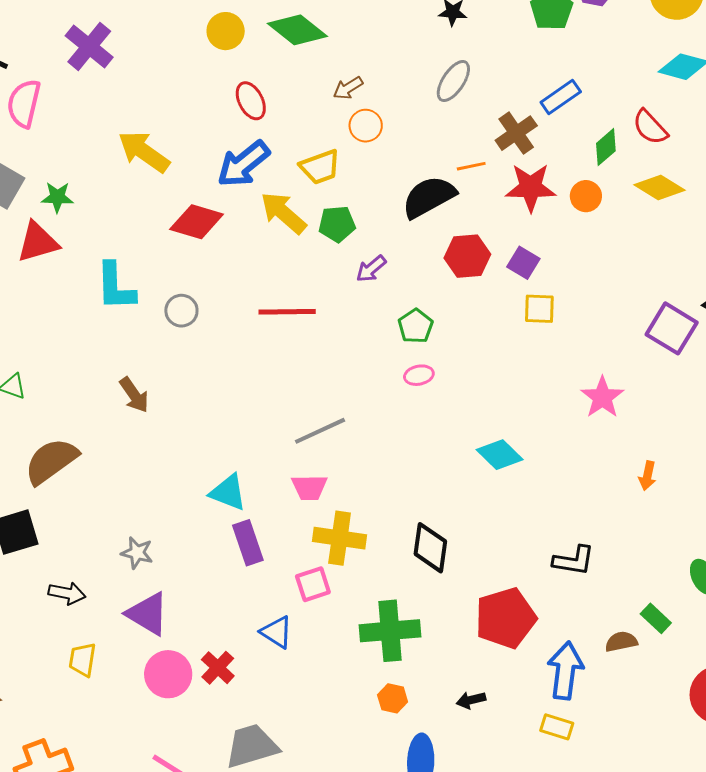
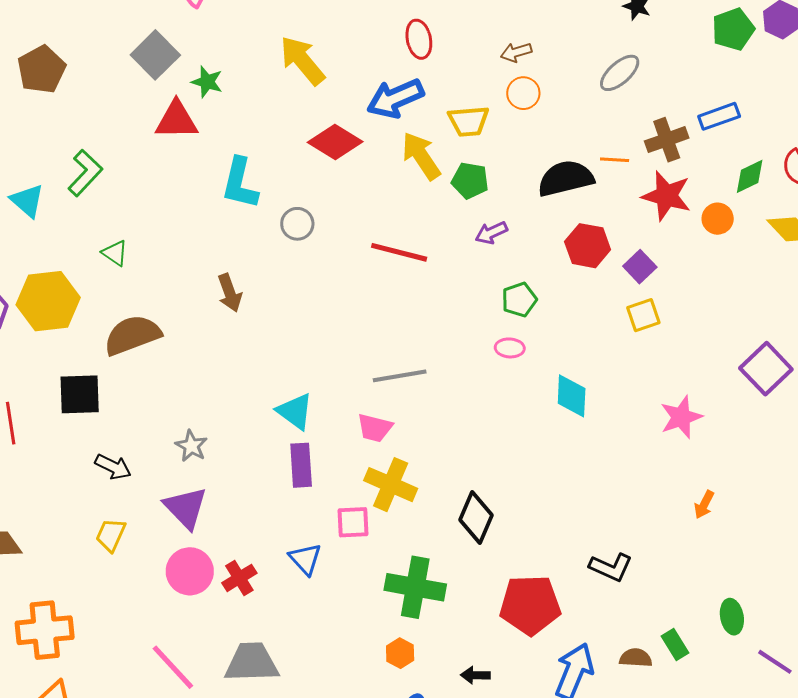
yellow square: (539, 309) -> (643, 315), turned -36
cyan diamond: (500, 455) -> (572, 396), moved, turned 33

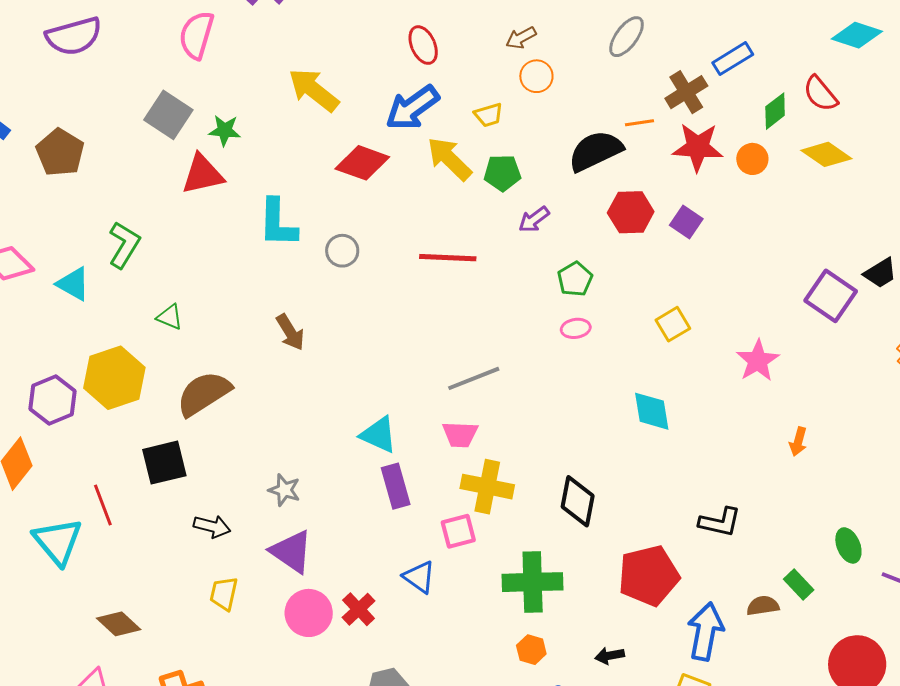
yellow trapezoid: (469, 121) -> (489, 115), size x0.7
yellow square: (643, 315) -> (673, 324), moved
cyan diamond: (572, 396) -> (652, 411), moved

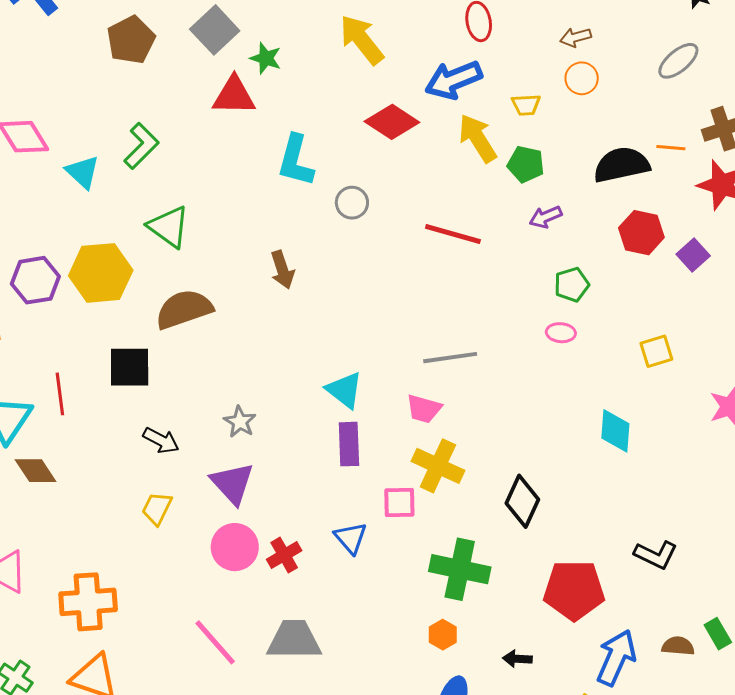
brown pentagon: (60, 152) -> (131, 40), moved
green triangle: (170, 317) -> (169, 227), size x1.6
brown diamond: (119, 624) -> (35, 471), moved

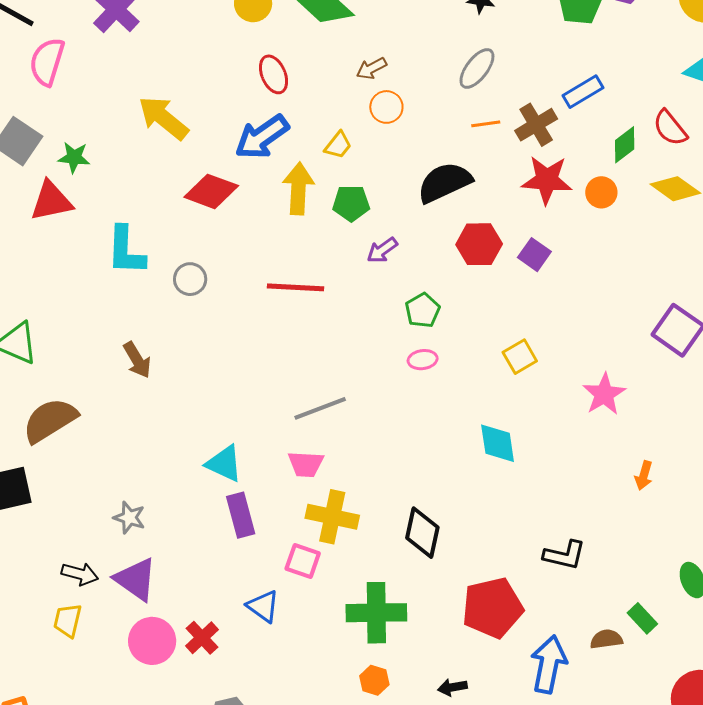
yellow trapezoid: (526, 105) -> (338, 145), turned -36
yellow arrow: (478, 138) -> (298, 188), turned 48
orange line: (671, 148) -> (486, 124), moved
black arrow: (161, 440) -> (80, 574), moved
pink square: (399, 502) -> (303, 561), turned 33

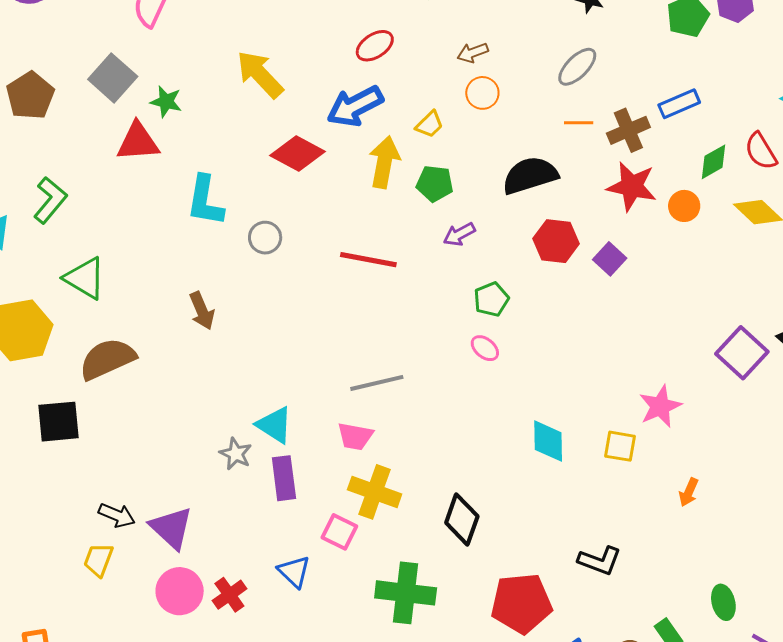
red ellipse: (274, 74) -> (375, 46), turned 72
yellow square: (520, 357) -> (620, 446), moved, turned 32
pink ellipse: (423, 360) -> (485, 348), turned 40
gray star: (129, 518) -> (236, 454), moved

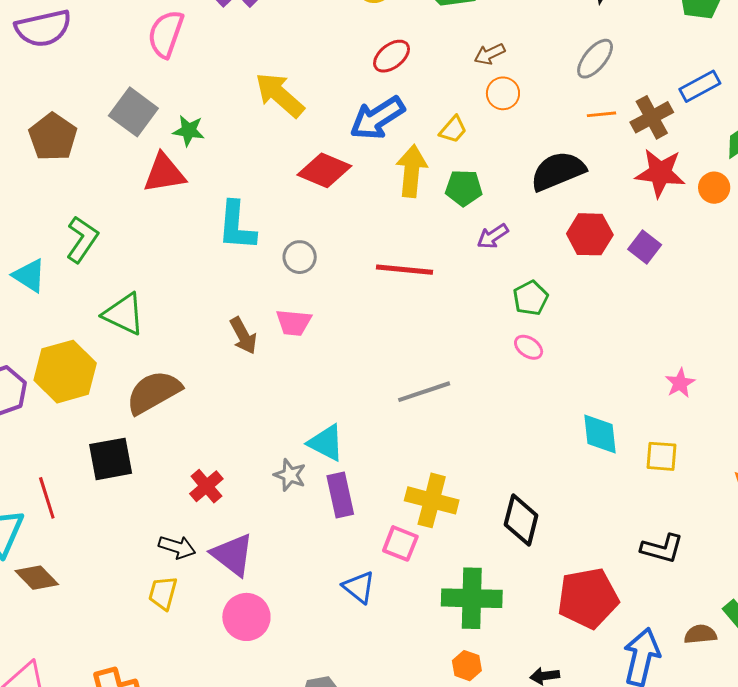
pink star: (660, 406) -> (680, 383), moved, size x0.7
pink trapezoid: (355, 436) -> (294, 323), moved
yellow square: (620, 446) -> (661, 456), moved
red cross: (229, 595) -> (206, 486), moved

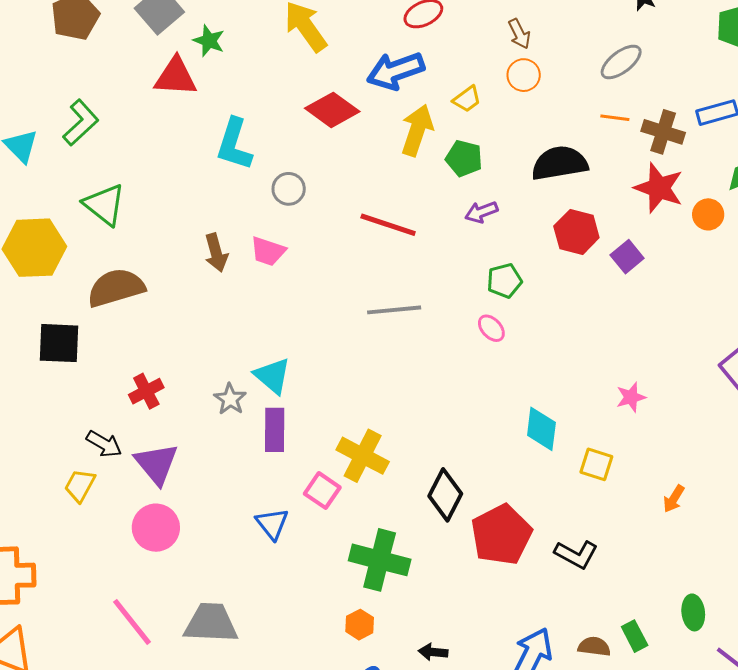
brown arrow: (490, 54) -> (519, 34), turned -104
brown cross: (652, 117) -> (663, 132), turned 33
gray line: (424, 392) -> (394, 310), moved
red pentagon: (588, 598) -> (501, 535), moved, turned -30

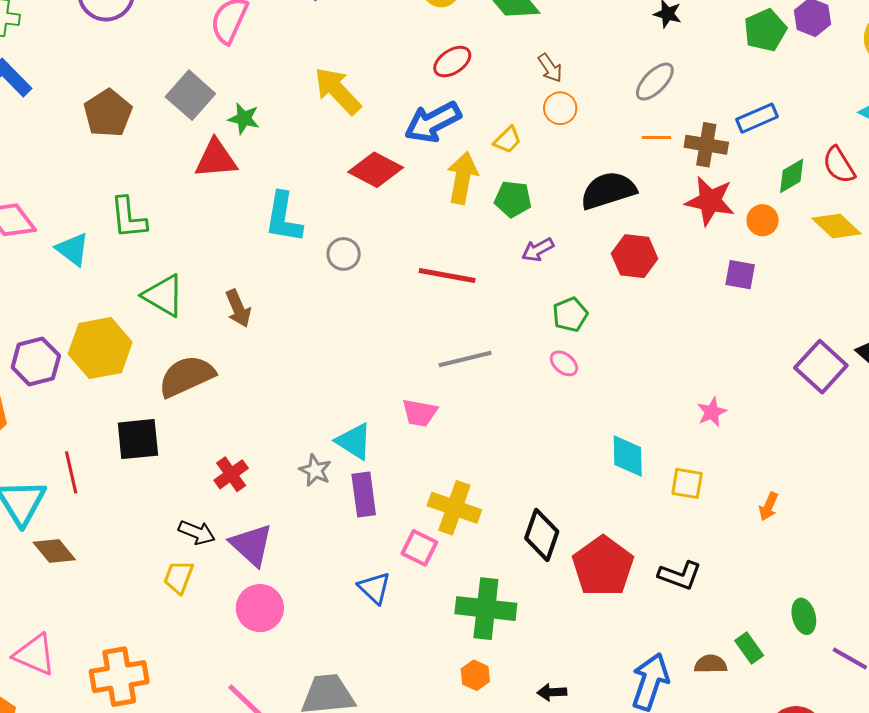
green L-shape: (81, 123) -> (128, 218), turned 135
pink trapezoid: (268, 251) -> (420, 413), moved
brown arrow: (216, 253) -> (238, 308), moved
purple square: (627, 257) -> (740, 275), moved, turned -32

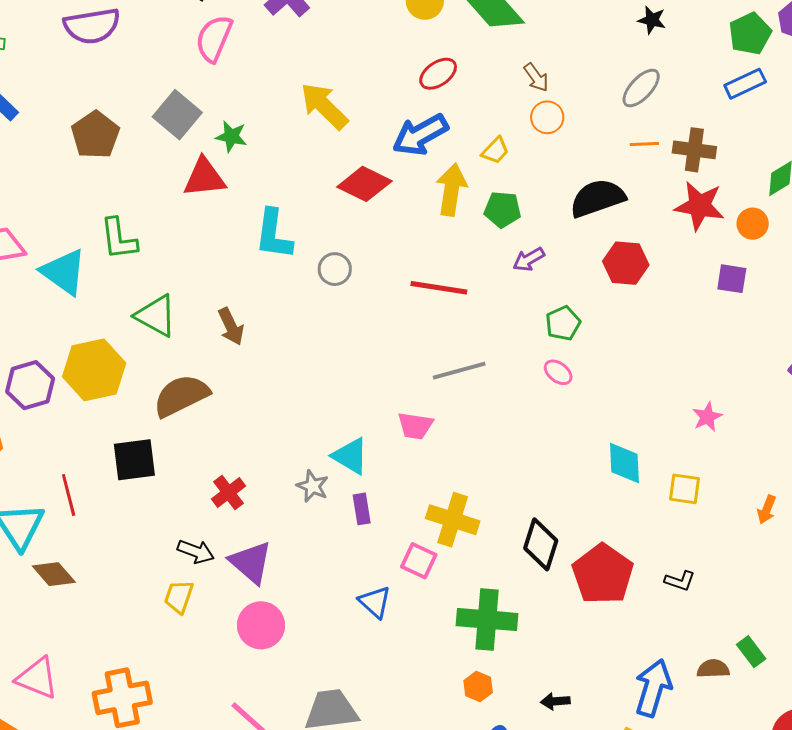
blue rectangle: (757, 118) -> (745, 84), moved
cyan triangle: (73, 249) -> (64, 272), size x1.4
purple rectangle: (364, 495) -> (362, 509), size x0.7
black L-shape: (680, 575) -> (680, 581), size x0.7

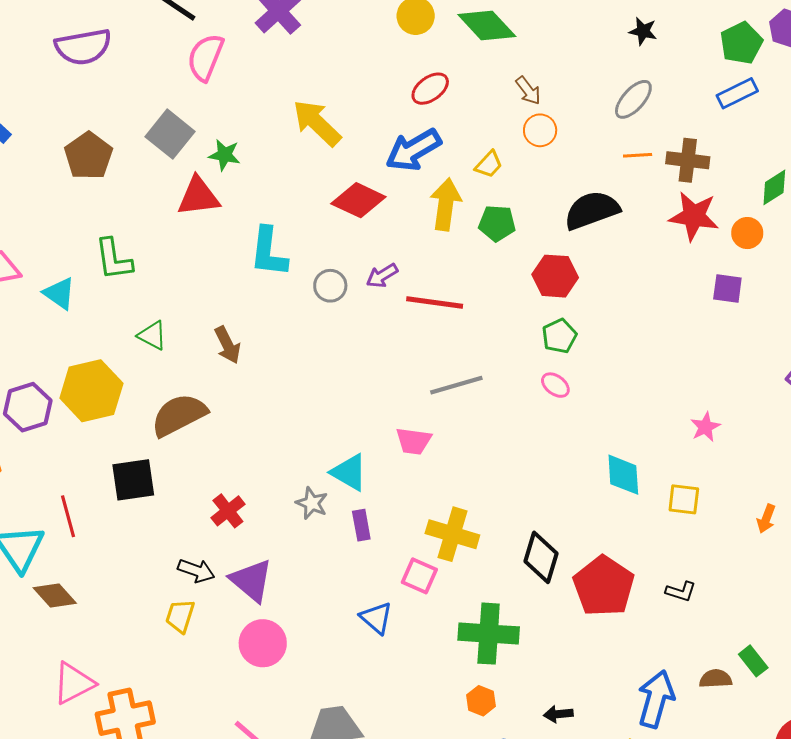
purple arrow: (529, 259) -> (382, 276), moved
red hexagon: (626, 263) -> (555, 276), moved
cyan triangle: (64, 272) -> (59, 293), size x0.7
green triangle: (156, 316) -> (152, 335), size x0.7
pink triangle: (37, 678) -> (74, 683), moved, turned -48

